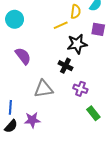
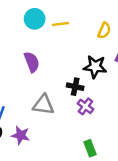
yellow line: (61, 25) -> (60, 24), moved
black cross: (65, 66) -> (75, 87), turned -32
purple cross: (80, 89) -> (85, 106), moved

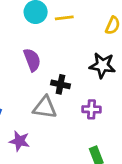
black cross: (75, 87) -> (60, 84), moved
purple cross: (85, 106) -> (91, 109), turned -35

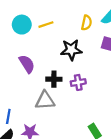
black star: (102, 65) -> (71, 50), moved
purple cross: (91, 109) -> (78, 82), moved

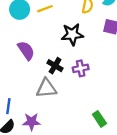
black cross: (54, 79) -> (55, 66), turned 32

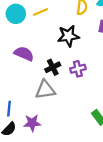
purple semicircle: (26, 50) -> (24, 54), turned -30
black cross: (55, 66) -> (53, 67), turned 35

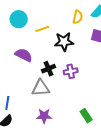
yellow line: (41, 12) -> (42, 29), moved
purple star: (32, 123) -> (44, 116), moved

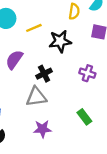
purple semicircle: (24, 55) -> (14, 60), turned -78
purple cross: (71, 71) -> (87, 73), moved, turned 32
green rectangle: (86, 116) -> (84, 117), moved

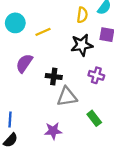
black star: (60, 41) -> (82, 45), moved
black cross: (44, 74) -> (54, 77), turned 35
gray triangle: (36, 97) -> (67, 97), moved

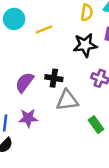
purple semicircle: (24, 63) -> (24, 82), moved
purple star: (53, 131) -> (28, 118), moved

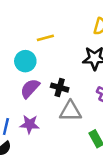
cyan circle: (14, 19) -> (25, 61), moved
yellow line: (44, 30) -> (45, 38), moved

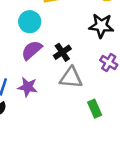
black cross: (60, 88) -> (62, 52), turned 35

